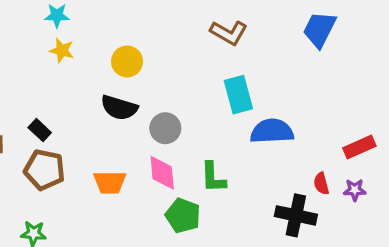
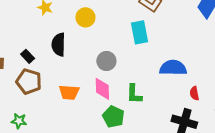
cyan rectangle: (238, 95) -> (140, 32), moved
black semicircle: (119, 108) -> (58, 45), moved, turned 70
red semicircle: (321, 184) -> (194, 93), moved

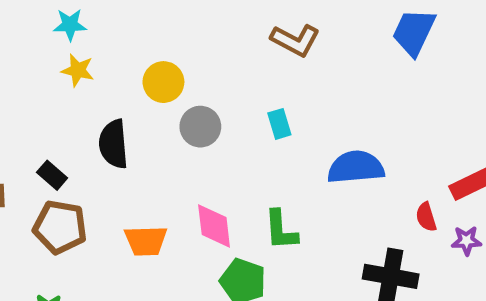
cyan rectangle: (140, 32) -> (279, 124), moved, size x0.6
gray circle: (106, 61) -> (200, 127), moved
red semicircle: (194, 93) -> (426, 217), moved

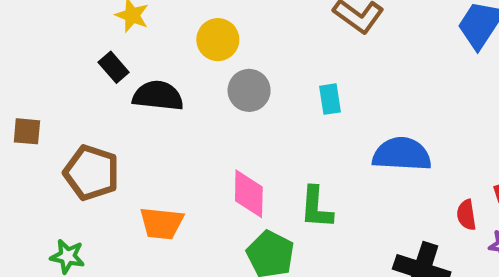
black semicircle: (113, 144) -> (158, 96), turned 93
black rectangle: (52, 175) -> (114, 67), moved
orange trapezoid: (146, 241) -> (162, 223), moved

